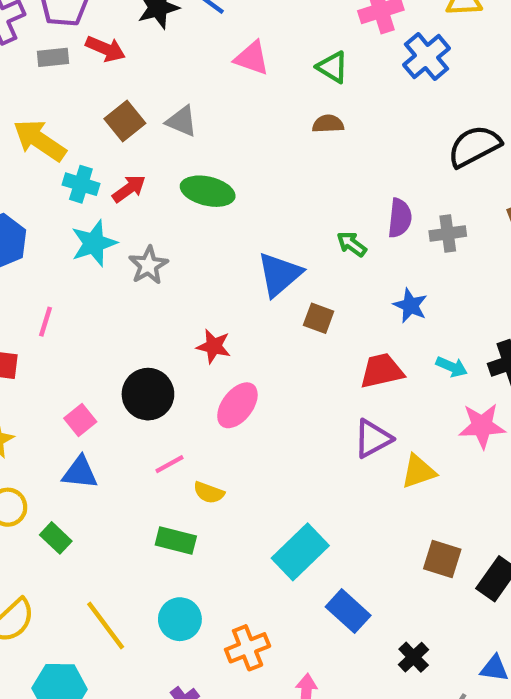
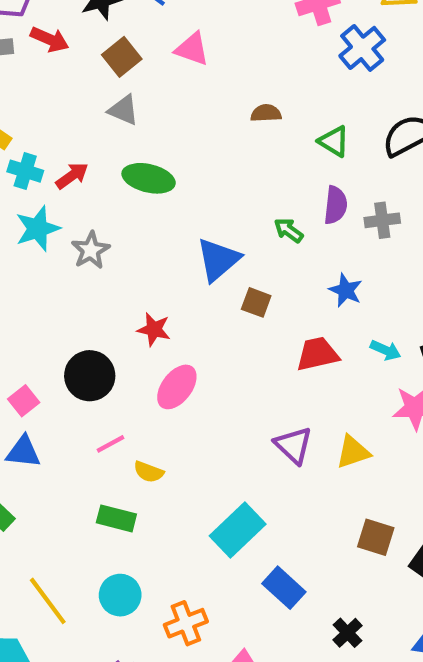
green triangle: (333, 67) -> (334, 141), moved
brown square: (125, 121) -> (122, 57), moved
purple triangle: (373, 439) -> (293, 445), moved, turned -48

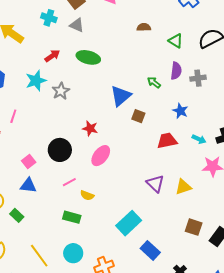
cyan cross: (25, 171) -> (49, 18), moved

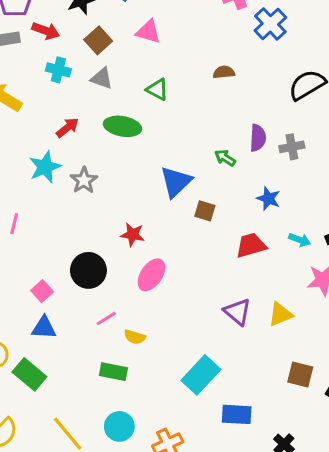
brown semicircle: (144, 27) -> (224, 72), moved
green triangle: (176, 41) -> (157, 89), moved
green rectangle: (17, 215) -> (29, 374), size x1.5
blue rectangle: (150, 250) -> (237, 414), turned -36

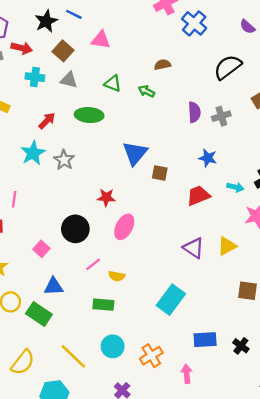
green arrow: (225, 158) -> (146, 91), moved
blue triangle: (44, 328) -> (54, 286), moved
blue rectangle: (237, 414) -> (205, 340), moved

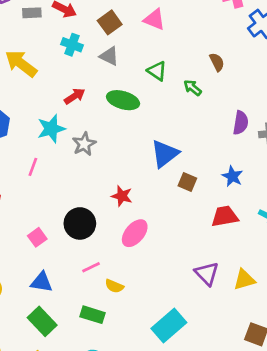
brown semicircle: (162, 65) -> (217, 62), turned 63
blue star: (208, 158) -> (232, 176), moved
pink line: (14, 199) -> (33, 167), moved
green rectangle: (39, 314) -> (42, 321), moved

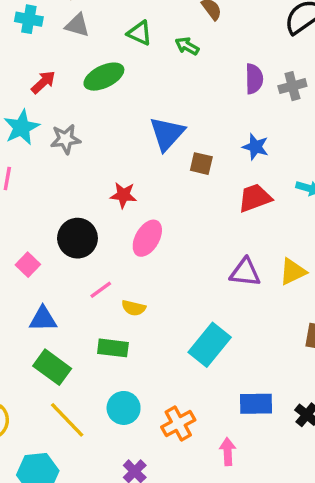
green ellipse: (123, 100) -> (104, 77), turned -32
gray star: (84, 144) -> (66, 139), turned 30
purple triangle: (207, 274) -> (245, 272), turned -30

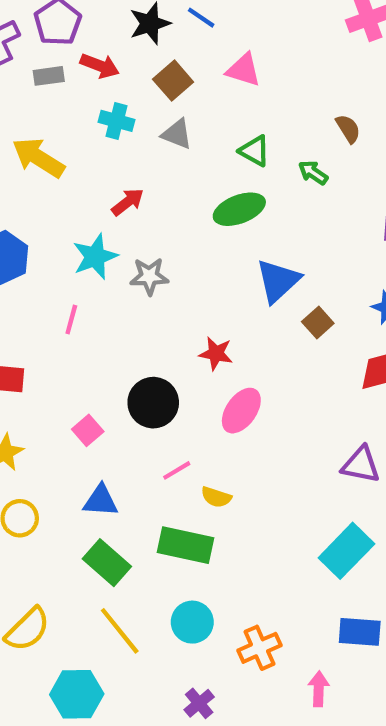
green ellipse: (104, 77) -> (239, 209), moved
brown square: (201, 164) -> (318, 322), turned 30
cyan rectangle: (210, 345) -> (346, 551), moved
green rectangle: (113, 348) -> (186, 545), size x1.4

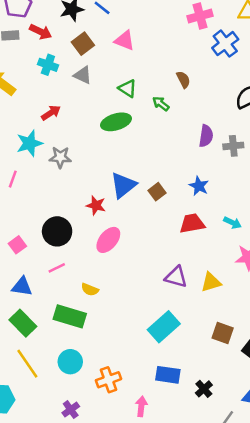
blue triangle: (278, 281) -> (123, 185), moved
pink line: (177, 470) -> (57, 268), moved

